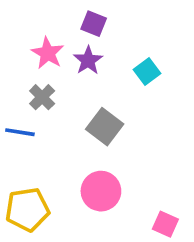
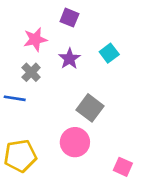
pink star: (48, 53) -> (35, 39), turned 30
purple star: (88, 60) -> (69, 59), moved
gray square: (105, 127) -> (90, 108), moved

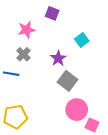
purple star: (69, 59) -> (58, 58), moved
pink circle: (75, 142) -> (77, 110), moved

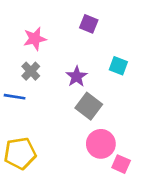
purple square: (52, 13) -> (89, 24), moved
cyan square: (82, 40) -> (118, 66), moved, turned -32

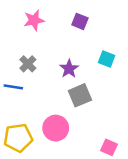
pink star: (35, 39) -> (34, 20), moved
gray square: (89, 106) -> (80, 95), turned 30
pink circle: (101, 144) -> (56, 128), moved

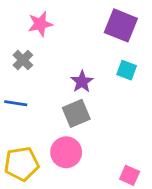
purple square: (80, 21) -> (121, 25), moved, size x1.6
gray cross: (28, 64) -> (23, 60), moved
gray square: (80, 95) -> (76, 113), moved

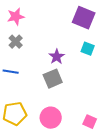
pink star: (40, 24) -> (16, 17), moved
pink circle: (66, 152) -> (51, 118), moved

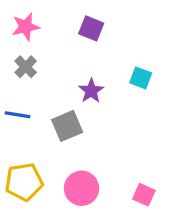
purple square: (84, 18) -> (91, 28), moved, size x0.7
gray square: (53, 79) -> (67, 126), moved

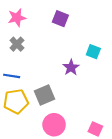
purple star: (91, 91) -> (71, 67), moved
gray square: (67, 126) -> (44, 95), moved
yellow pentagon: (24, 182) -> (16, 101), moved

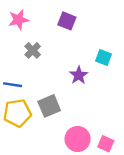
gray cross: (17, 44) -> (33, 50), moved
pink circle: (54, 125) -> (78, 139), moved

